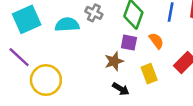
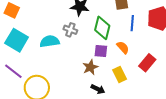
cyan square: (27, 19) -> (17, 40), turned -30

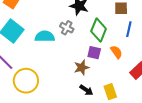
yellow rectangle: (120, 75) -> (110, 92), moved

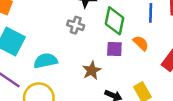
cyan semicircle: (45, 36) -> (46, 61), moved
brown star: (82, 67) -> (92, 70), moved

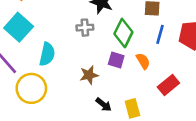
gray cross: (76, 25) -> (85, 28), turned -35
cyan semicircle: (46, 61) -> (47, 54), turned 100

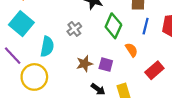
gray cross: (85, 28) -> (74, 29), moved, turned -32
purple square: (116, 60) -> (106, 65), moved

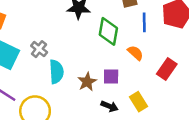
gray cross: (74, 29) -> (39, 49), moved
cyan semicircle: (47, 47) -> (56, 72), moved

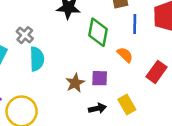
gray cross: (39, 49) -> (25, 35), moved
cyan semicircle: (56, 72) -> (37, 59), moved
black arrow: (110, 106) -> (97, 108), turned -35

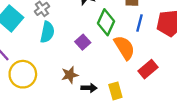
orange semicircle: (125, 55) -> (124, 48), size x1.6
purple square: (100, 78) -> (83, 42), moved, turned 32
brown star: (75, 83) -> (70, 75), moved

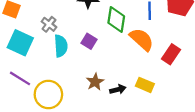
purple square: (83, 42) -> (89, 41), moved
yellow rectangle: (115, 91) -> (145, 85), turned -35

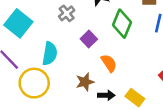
gray cross: (49, 24) -> (67, 13), moved
orange semicircle: (142, 39) -> (109, 63), moved, size x0.7
cyan semicircle: (61, 46) -> (50, 54), moved

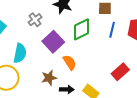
green diamond: (122, 24) -> (81, 29), turned 40
purple square: (89, 39) -> (53, 42), size x1.5

